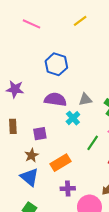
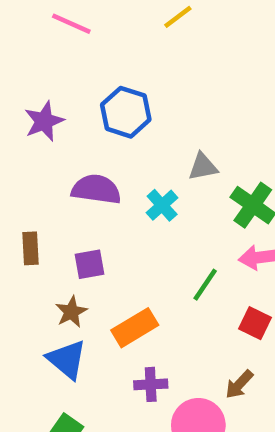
purple star: (15, 89) -> (44, 121), moved, turned -30
purple semicircle: (55, 99) -> (96, 189), moved
gray triangle: (85, 99) -> (203, 167), moved
cyan cross: (73, 118) -> (162, 205), moved

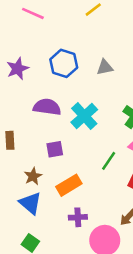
gray triangle: (203, 167) -> (105, 67), moved
cyan cross: (162, 205) -> (84, 116), size x1.5
purple square: (89, 264) -> (55, 149), moved

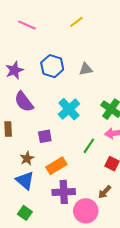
purple semicircle: (47, 107) -> (24, 102), moved, turned -135
purple cross: (78, 217) -> (64, 192), size x1.5

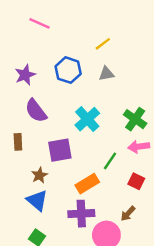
yellow line: (76, 22) -> (103, 44), moved
purple square: (45, 136) -> (60, 150), size x1.5
orange rectangle: (56, 166) -> (87, 184), moved

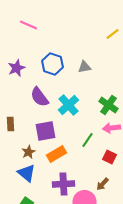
yellow line: (103, 44) -> (112, 34), moved
purple semicircle: (36, 111) -> (39, 97), moved
orange rectangle: (87, 184) -> (56, 154), moved

